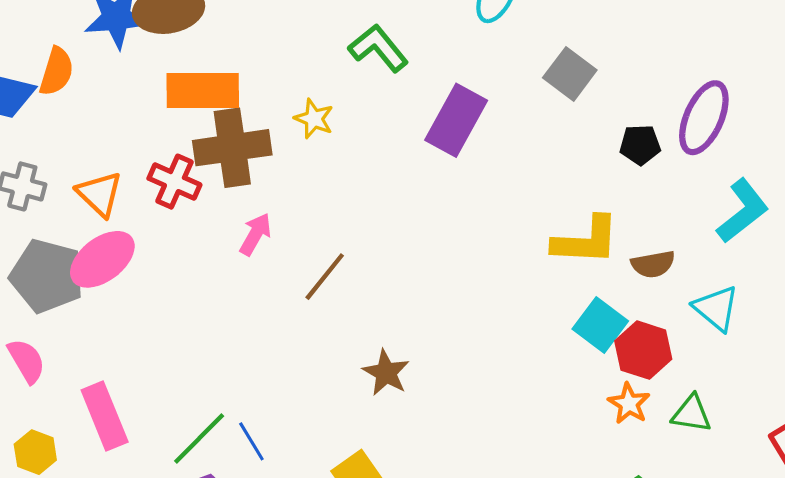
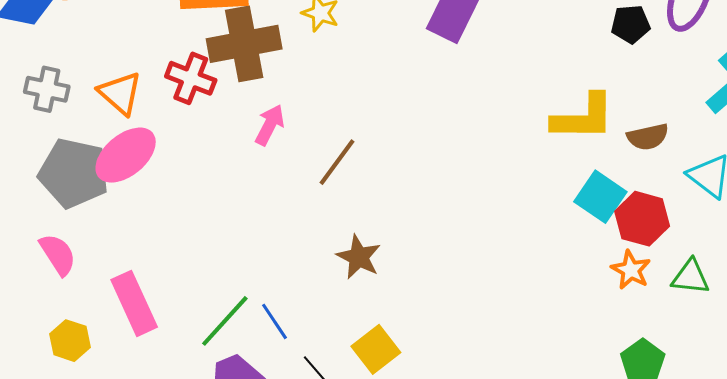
brown star: (386, 373) -> (359, 257), moved

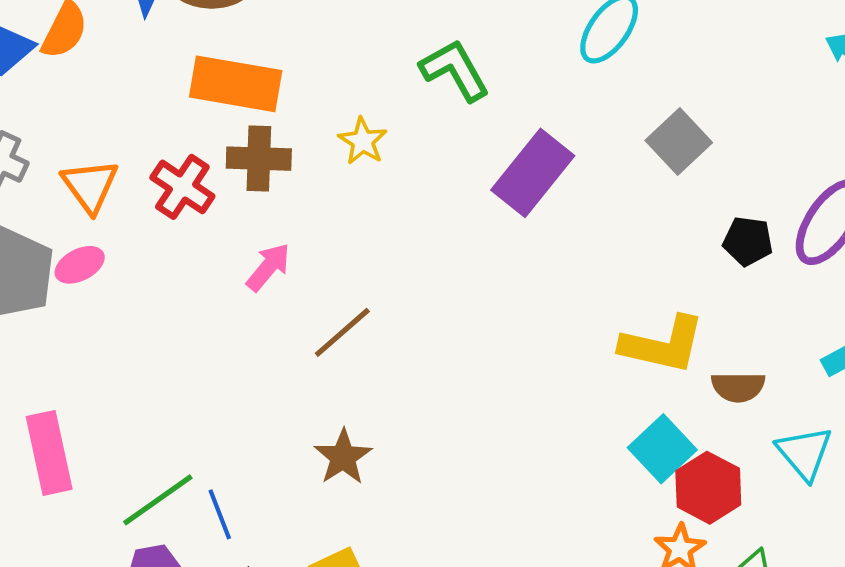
brown cross: (244, 44) -> (259, 159), size x0.7
pink ellipse: (126, 155) -> (80, 265), size x0.6

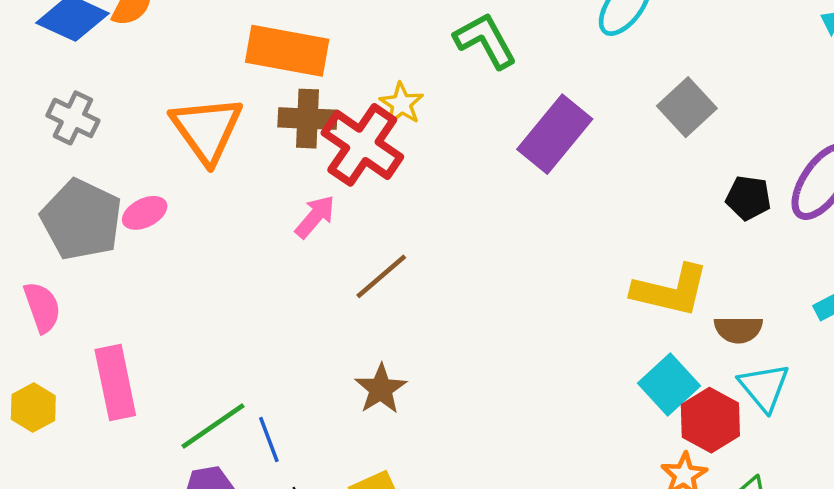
orange triangle: (90, 186) -> (207, 129), moved, size x1.4
red cross: (182, 187) -> (362, 145), moved, size x1.4
cyan triangle: (804, 453) -> (764, 387), moved

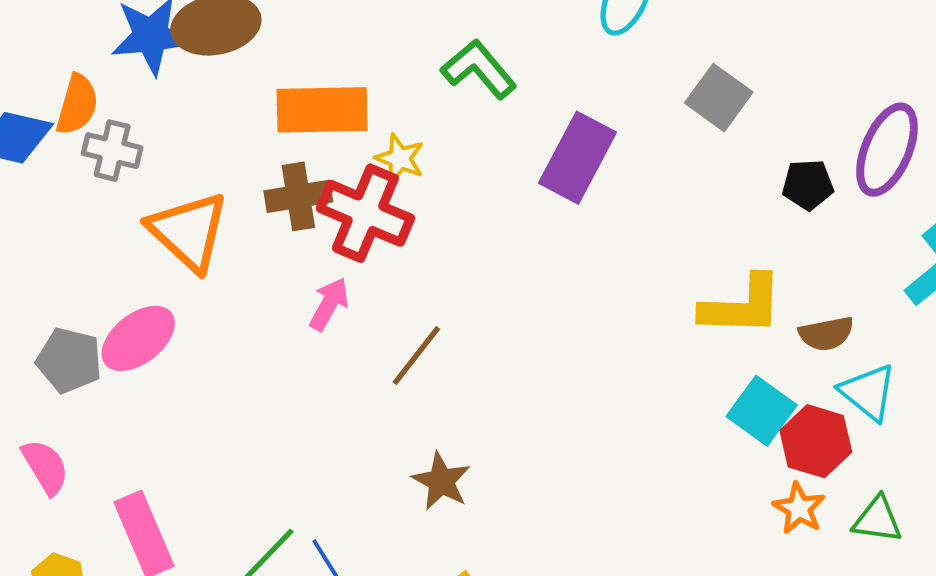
orange rectangle: (287, 51) -> (322, 110), moved
gray cross: (73, 118) -> (112, 151), moved
pink ellipse: (145, 213) -> (138, 338), size x1.5
gray pentagon: (81, 220) -> (69, 360), size x0.7

